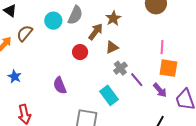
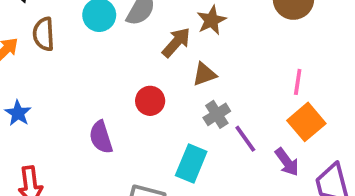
brown semicircle: (25, 33) -> (44, 34), turned -48
red circle: (80, 52) -> (150, 101), moved
orange square: (168, 68) -> (306, 122), turned 36
cyan rectangle: (109, 95) -> (191, 163), turned 54

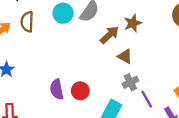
brown triangle: (204, 74) -> (125, 56), turned 42
red circle: (150, 101) -> (80, 91), moved

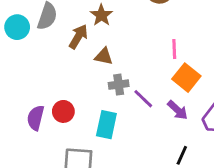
gray cross: (130, 82) -> (119, 85), turned 35
purple semicircle: (57, 89) -> (36, 118), turned 42

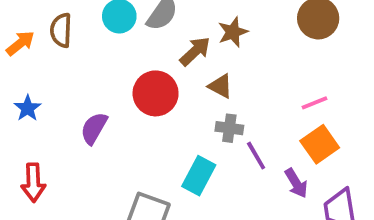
pink line: (174, 49) -> (315, 103), turned 54
red circle: (63, 111) -> (156, 93), moved, size x1.5
purple semicircle: (36, 118) -> (94, 128), moved

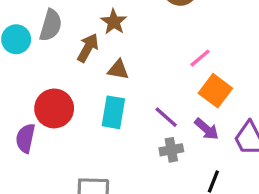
red circle: (156, 93) -> (54, 108), moved
gray cross: (229, 128) -> (171, 150), moved
cyan rectangle: (199, 176) -> (113, 112), moved

